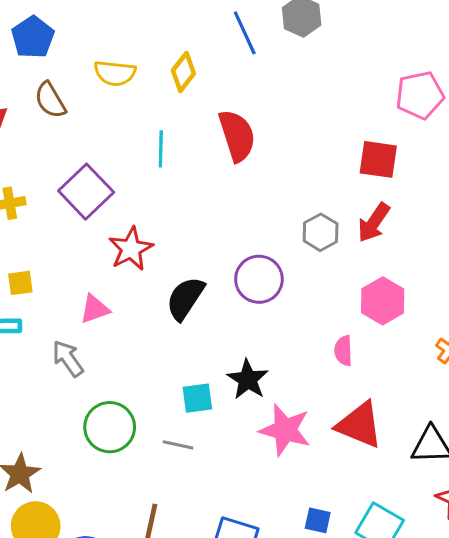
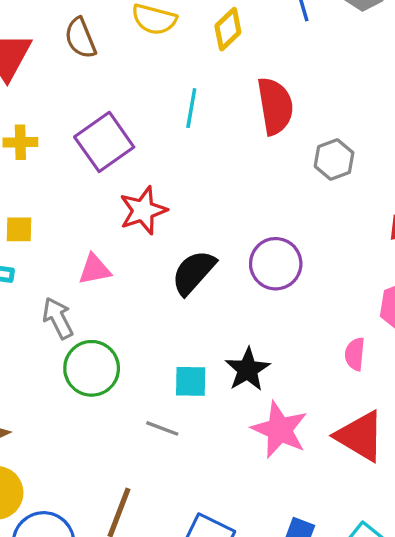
gray hexagon: (321, 232) -> (334, 160), moved
green circle: (110, 427) -> (92, 368), moved

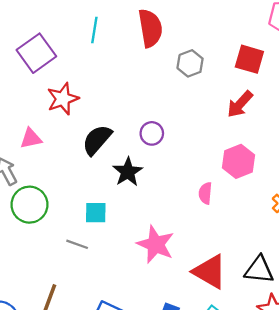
purple circle: (276, 264) -> (152, 133), size x0.7
black star: (248, 369) -> (128, 172), moved
red triangle: (360, 436) -> (210, 272), moved

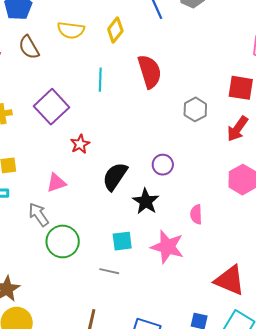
gray hexagon: (190, 63) -> (195, 109), moved
red star: (63, 99) -> (80, 144), size x0.7
pink semicircle: (205, 193) -> (196, 214), moved
pink star: (156, 244) -> (167, 247), moved

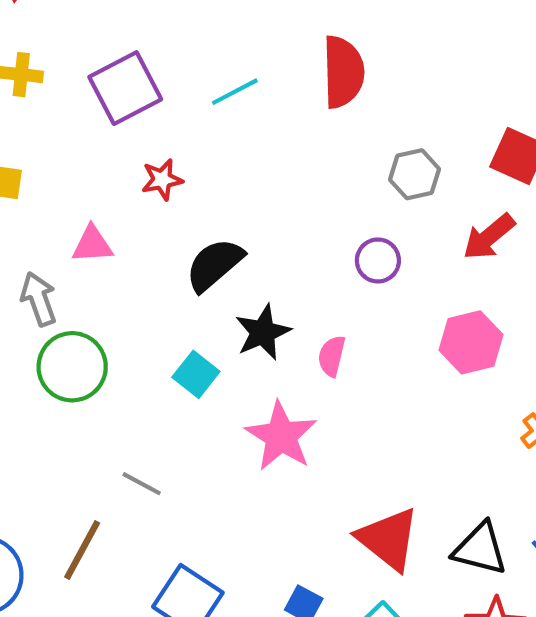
cyan line: (100, 80) -> (235, 92), moved, turned 45
purple circle: (163, 165) -> (378, 260), moved
pink semicircle: (196, 214) -> (332, 356), moved
cyan square: (122, 241) -> (196, 374), moved, turned 30
gray line: (109, 271) -> (142, 484), moved

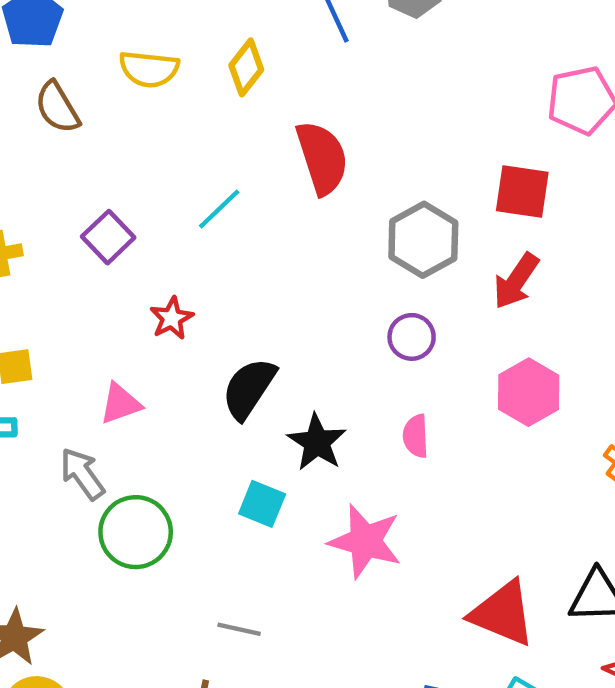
purple square: (125, 88) -> (108, 237), size x0.7
gray hexagon: (414, 174) -> (423, 240), size x1.4
pink semicircle: (332, 356) -> (416, 436), moved

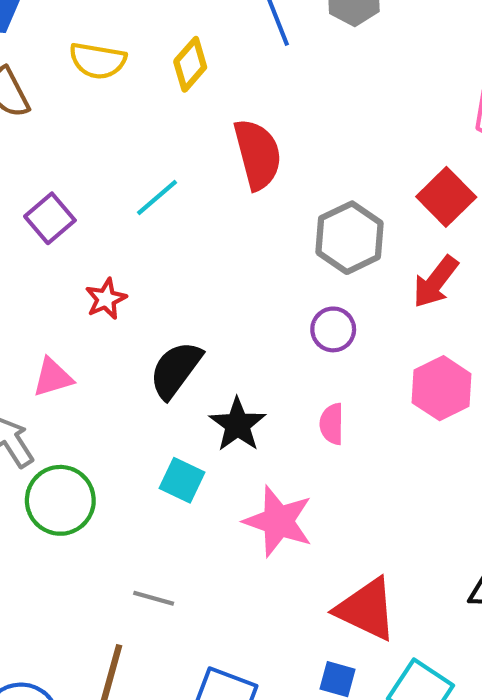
red square: (522, 191) -> (446, 197), turned 34
red triangle: (503, 613) -> (366, 609), moved

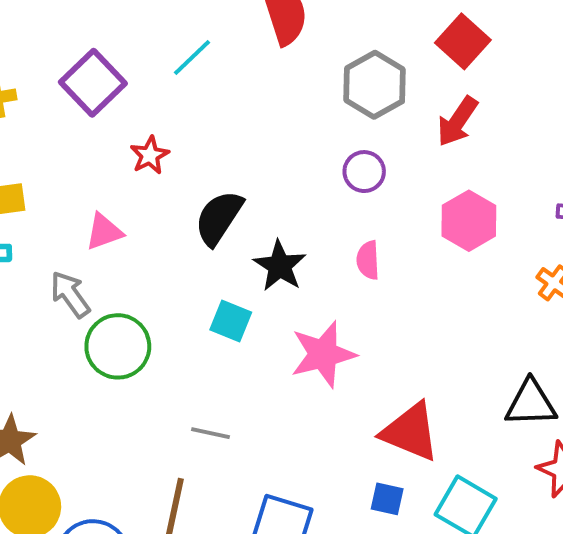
purple square: (50, 218) -> (93, 83), size x1.4
pink star: (278, 521) -> (323, 354), turned -30

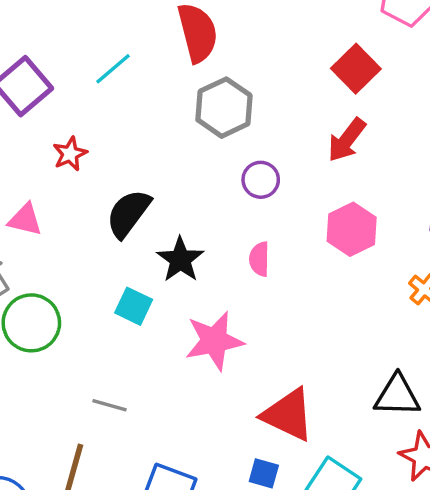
gray hexagon: (375, 85) -> (224, 108), moved
pink triangle: (104, 232) -> (25, 220), turned 30

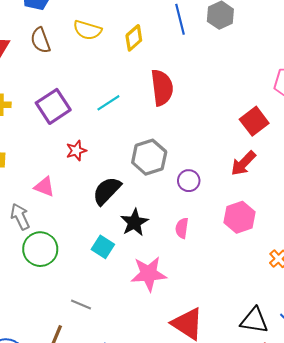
gray hexagon: (224, 108) -> (149, 157), moved

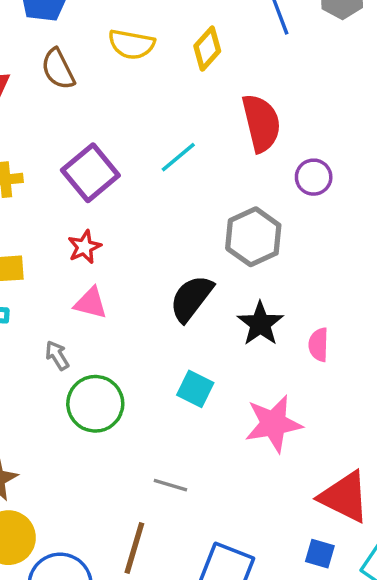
red star: (76, 151) -> (84, 247), moved
purple circle: (189, 181) -> (314, 177), moved
gray arrow: (20, 217) -> (57, 355), size x0.7
black star: (134, 222) -> (260, 324), moved

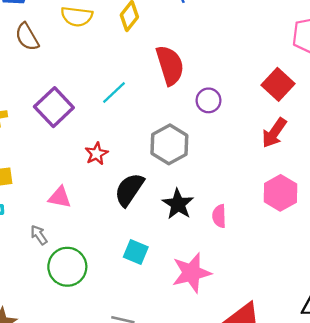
red star: (84, 247) -> (97, 154), moved

